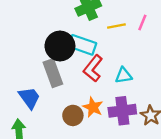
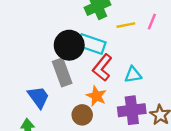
orange star: (93, 107) -> (96, 96), moved

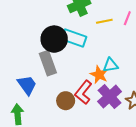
red L-shape: (102, 68) -> (83, 92), moved
orange star: (96, 96) -> (99, 75), moved
purple cross: (132, 110) -> (110, 97), turned -35

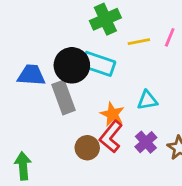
orange star: (99, 75) -> (112, 114), moved
blue trapezoid: (27, 85) -> (31, 75), moved, turned -50
purple cross: (110, 97) -> (146, 142), size x0.7

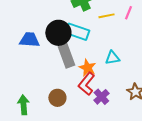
gray rectangle: (63, 97) -> (66, 56), moved
purple cross: (146, 142) -> (101, 97), moved
brown circle: (87, 148) -> (57, 98), moved

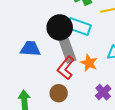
blue trapezoid: (29, 40) -> (30, 49), moved
red L-shape: (86, 84) -> (66, 68), moved

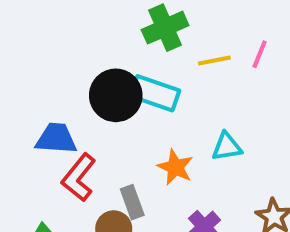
gray rectangle: (68, 51) -> (132, 202), moved, size x0.7
red L-shape: (66, 68) -> (79, 178), moved

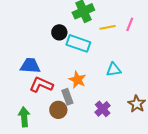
black circle: (116, 95) -> (59, 32), moved, size x0.6
orange star: (175, 167) -> (77, 80), moved
red L-shape: (79, 178) -> (41, 85), turned 75

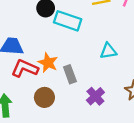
orange star: (77, 80) -> (48, 63), moved
gray rectangle: (67, 97) -> (70, 74), moved

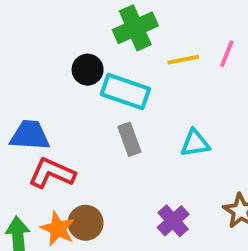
orange star: (48, 63) -> (58, 229), moved
gray rectangle: (70, 74) -> (129, 139), moved

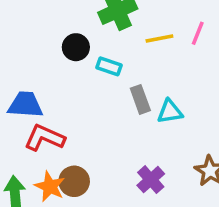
cyan rectangle: (125, 92) -> (109, 66), size x0.6
gray rectangle: (129, 139) -> (140, 99), moved

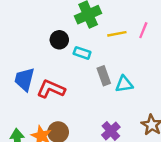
blue trapezoid: (25, 105) -> (24, 79), turned -80
red L-shape: (45, 138) -> (51, 89), moved

